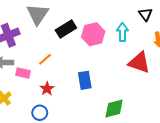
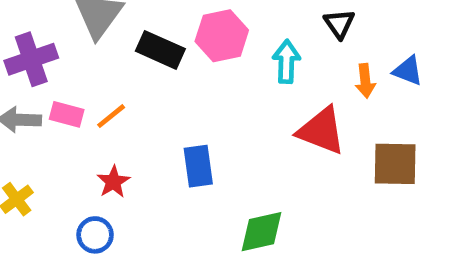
black rectangle: (66, 29) -> (160, 50), turned 54
pink hexagon: (93, 34) -> (222, 36), moved
pink rectangle: (23, 73) -> (67, 114), moved

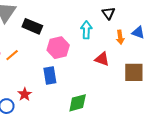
pink hexagon: (222, 36) -> (58, 48), moved
red triangle: (321, 131) -> (102, 59), size x0.7
red star: (113, 182) -> (25, 94), moved

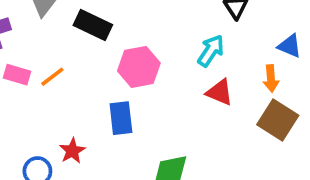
cyan arrow: (86, 30) -> (211, 51), moved, turned 30
orange arrow: (120, 37) -> (271, 79), moved
brown square: (134, 72) -> (278, 120), turned 30

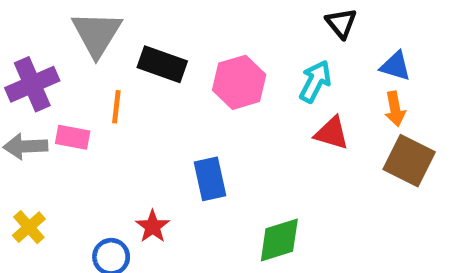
blue triangle: (290, 46) -> (395, 66), moved
pink hexagon: (139, 67) -> (239, 82), moved
orange line: (52, 77) -> (116, 107), moved, turned -40

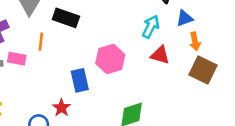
blue triangle: (395, 66) -> (185, 18), moved, turned -36
pink hexagon: (239, 82) -> (110, 59), moved
blue rectangle: (210, 179) -> (80, 80), moved

